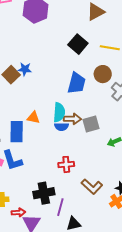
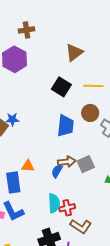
cyan semicircle: (59, 112) -> (54, 203), moved
blue semicircle: (61, 127) -> (57, 171), turned 128
brown L-shape: (92, 187) -> (81, 226), moved

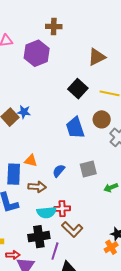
blue trapezoid: (66, 126) -> (75, 128), turned 145
brown arrow: (67, 162) -> (37, 187), moved
cyan semicircle: (54, 203) -> (46, 212), moved, turned 78

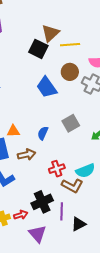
brown triangle: (97, 57) -> (50, 33), moved
cyan semicircle: (46, 212) -> (85, 171), moved
red arrow: (13, 255) -> (21, 215), moved

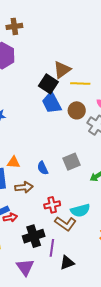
blue trapezoid: (47, 87) -> (52, 103), moved
blue semicircle: (43, 133) -> (43, 168), turned -56
red arrow: (21, 215) -> (10, 218), moved

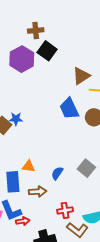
black square: (48, 84) -> (47, 51), moved
gray square: (71, 162) -> (86, 168), turned -30
blue semicircle: (43, 168) -> (57, 173), turned 56

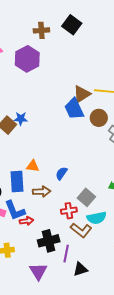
black square: (47, 51) -> (72, 25), moved
brown triangle: (81, 76) -> (82, 94), moved
gray square: (86, 168) -> (86, 197), moved

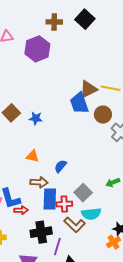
blue star: (21, 119) -> (36, 118), moved
blue rectangle: (17, 181) -> (50, 199), moved

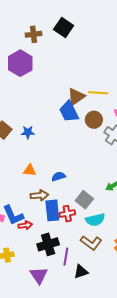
blue semicircle: (60, 166) -> (59, 176), turned 40
brown L-shape: (75, 225) -> (91, 243), moved

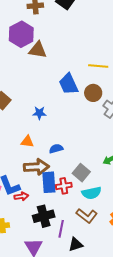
brown triangle: (76, 97) -> (38, 50), moved, turned 42
blue star: (28, 132) -> (39, 113), moved
brown arrow: (39, 195) -> (36, 167), size x1.4

